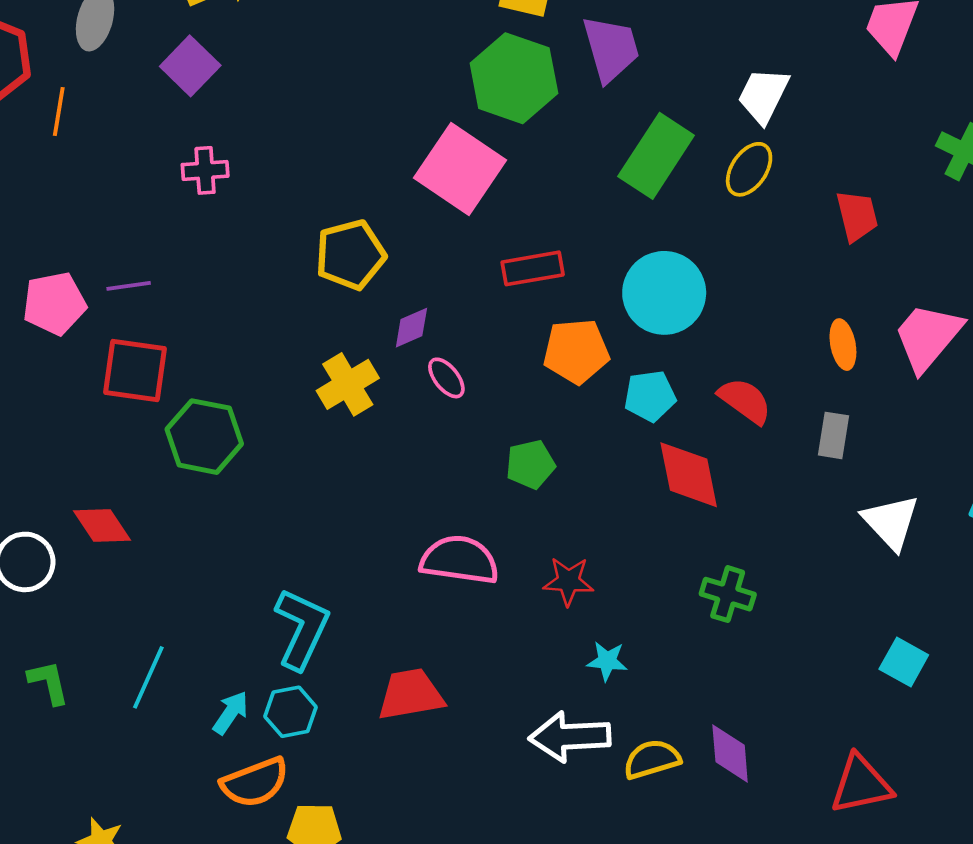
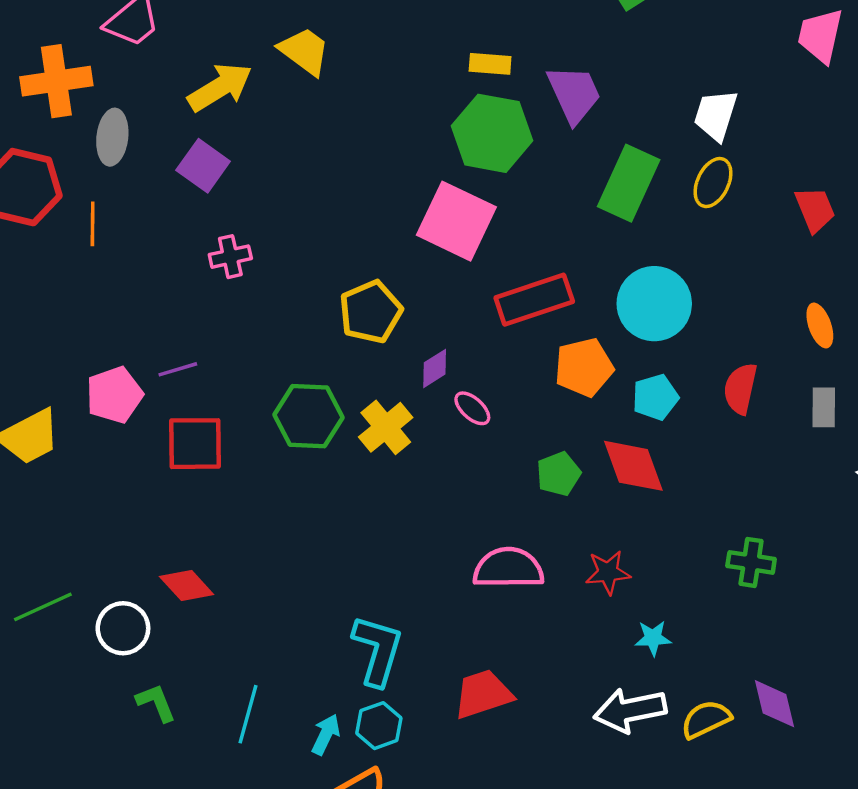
red rectangle: (533, 268) -> (534, 300), size x1.4
red semicircle: (745, 401) -> (740, 389), turned -105
green hexagon: (204, 437) -> (309, 416), moved
red diamond: (689, 475) -> (633, 466), moved
green L-shape: (49, 682) -> (156, 703), moved

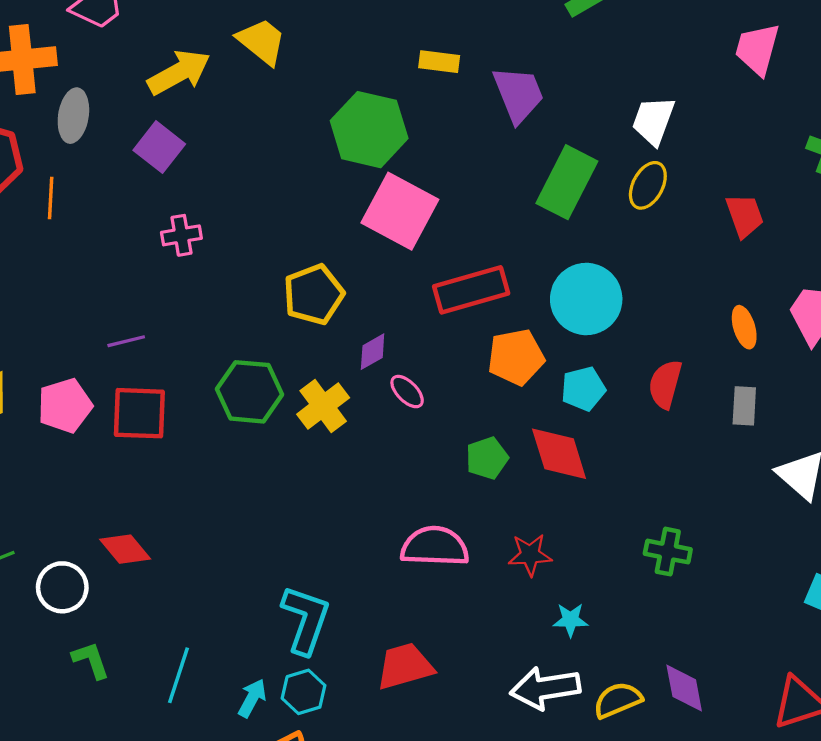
green hexagon: (492, 133) -> (369, 130), moved
pink pentagon: (114, 395) -> (65, 406), moved

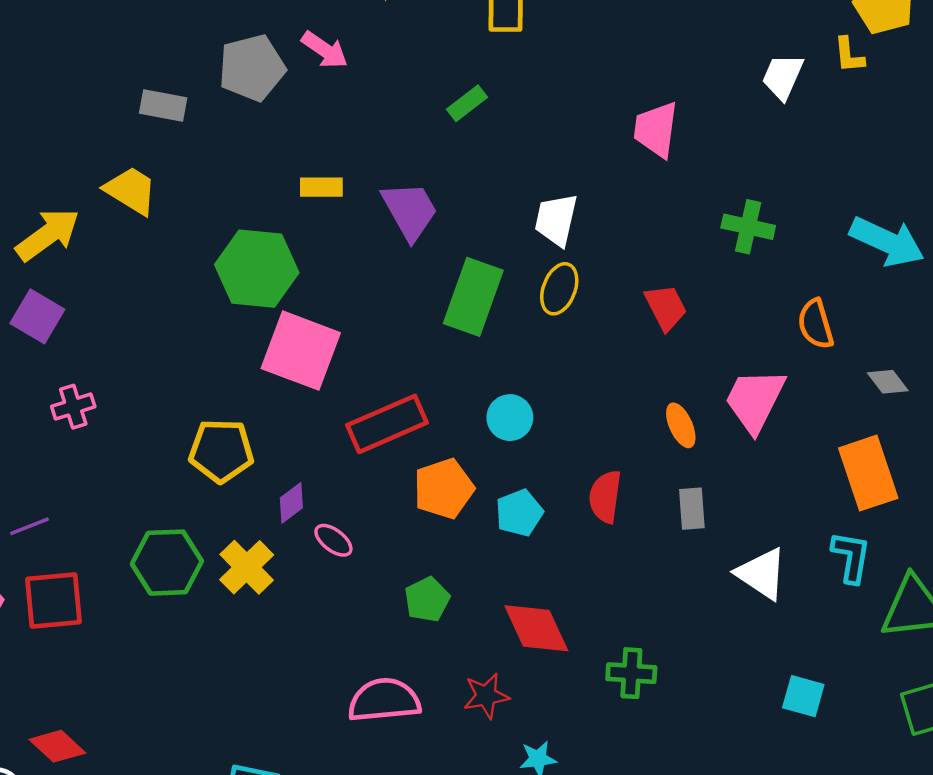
yellow pentagon: (314, 295) -> (221, 451), turned 30
cyan circle: (586, 299) -> (510, 418), size x0.6
red diamond: (559, 454) -> (536, 628), moved

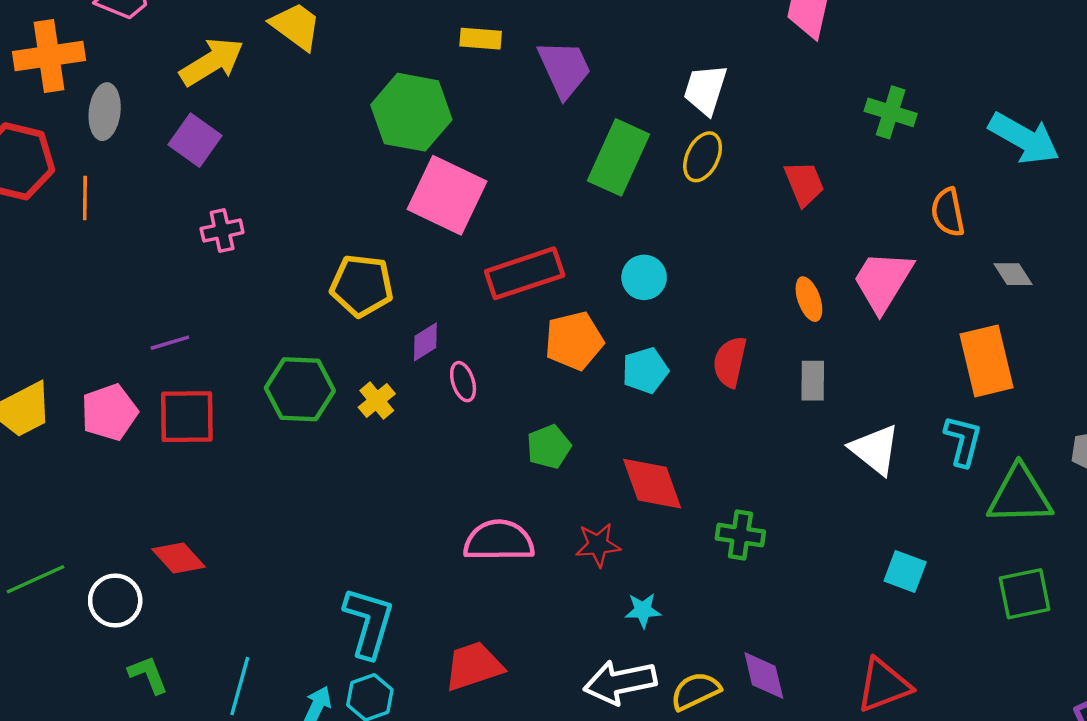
pink ellipse: (333, 540) -> (463, 382), turned 30
yellow cross: (247, 567) -> (377, 401), size x0.7

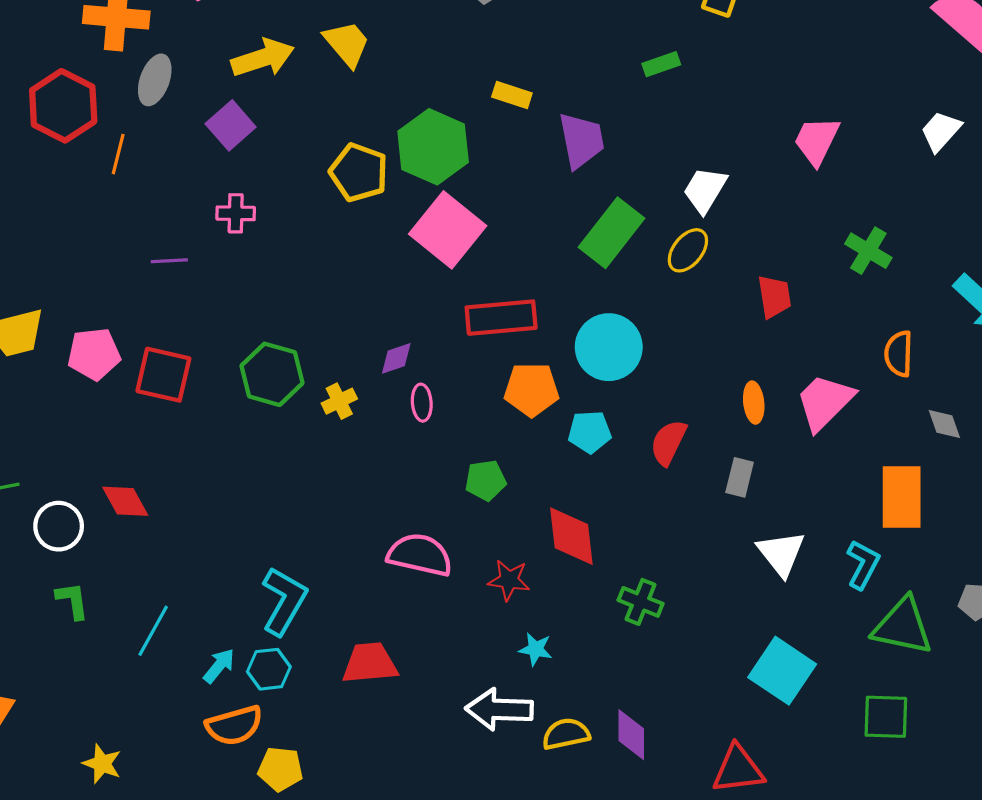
cyan circle: (644, 277) -> (609, 347), size x1.6
yellow pentagon: (362, 286) -> (359, 172), moved
purple line: (170, 343) -> (169, 261), moved
cyan square: (905, 571) -> (782, 671), size x1.6

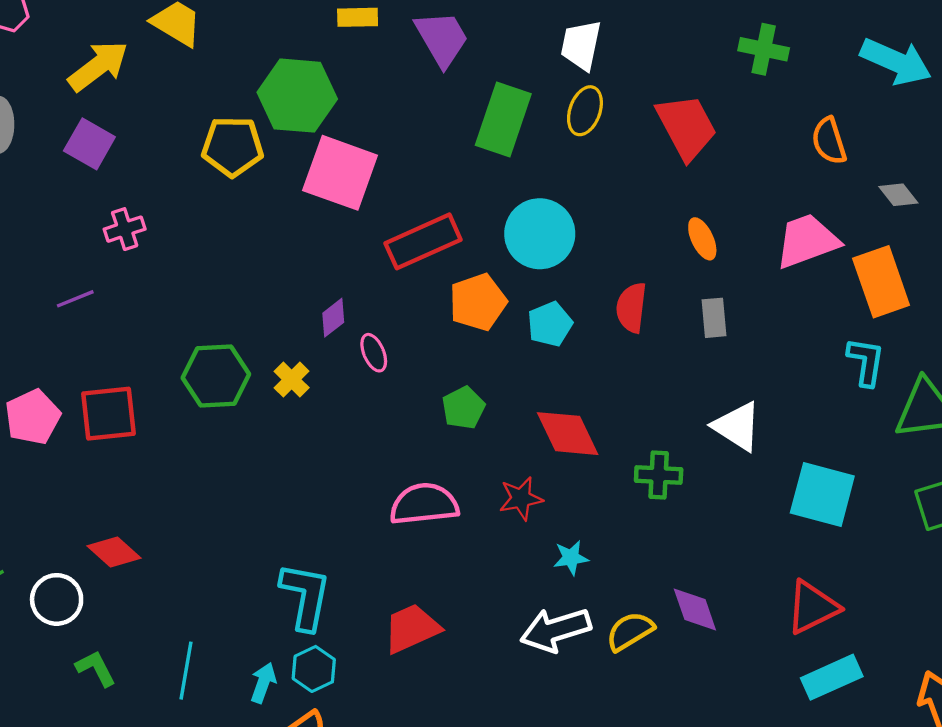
red trapezoid: (774, 297) -> (686, 127), size x1.5
pink trapezoid: (825, 402) -> (807, 241), moved, turned 44
white triangle: (781, 553) -> (737, 426), moved

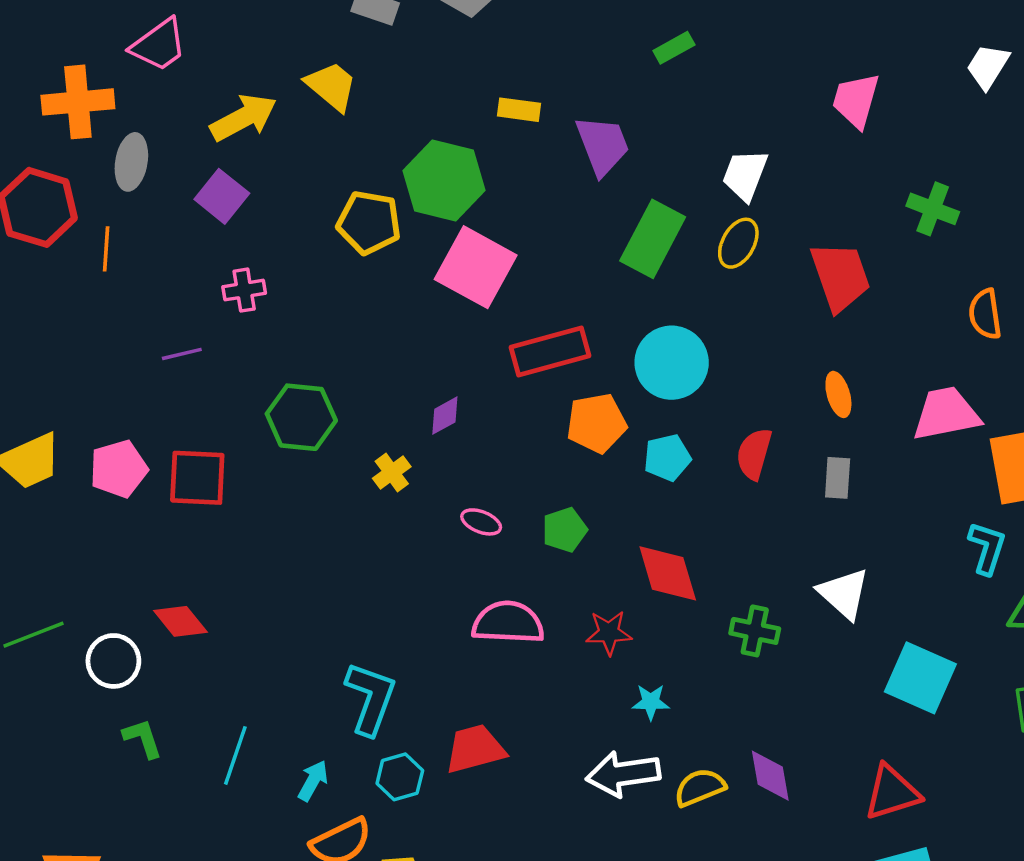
pink ellipse: (374, 353) -> (481, 522), moved, turned -54
green hexagon: (216, 376) -> (301, 417), moved
cyan hexagon: (314, 669) -> (400, 777), moved

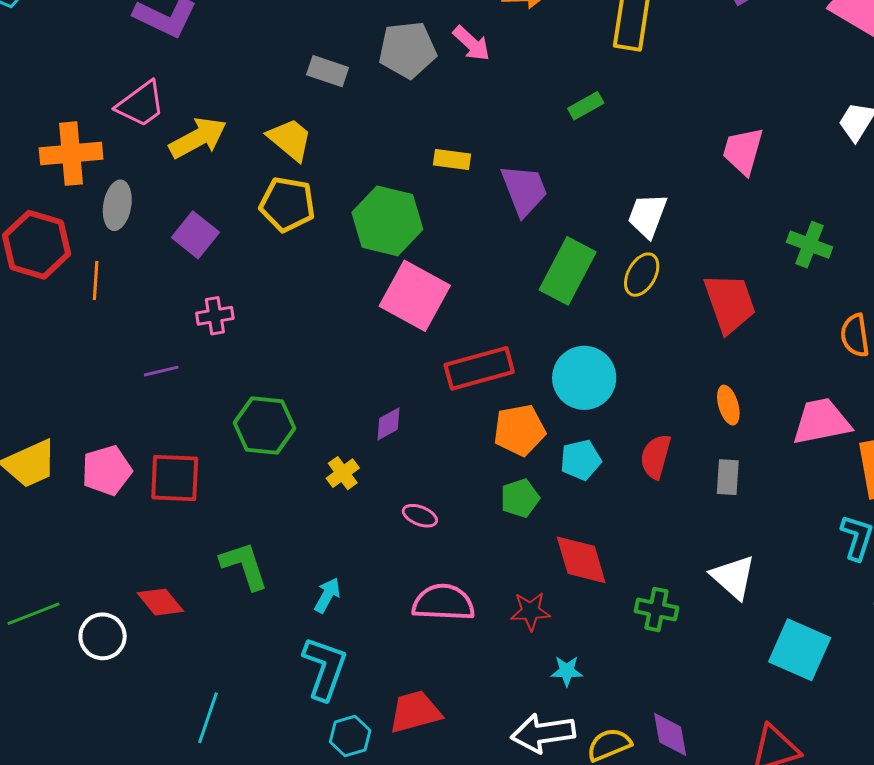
yellow arrow: (244, 118) -> (198, 138), moved
yellow pentagon: (369, 222) -> (287, 204), moved
green pentagon: (565, 530) -> (520, 498), moved
green L-shape: (143, 738) -> (244, 566), moved, size x1.4
cyan arrow: (313, 781) -> (327, 595), moved

